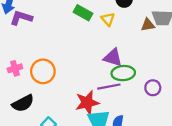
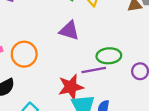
purple triangle: (113, 57) -> (69, 31), moved

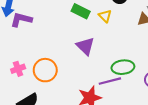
purple triangle: (69, 31) -> (85, 46), turned 30

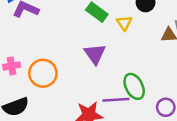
green ellipse: (123, 67) -> (134, 86), turned 60

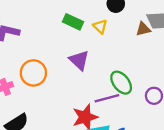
orange circle: (43, 73) -> (33, 73), moved

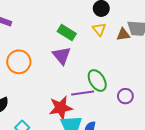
green rectangle: (73, 22) -> (67, 33), moved
yellow triangle: (100, 26) -> (99, 29), moved

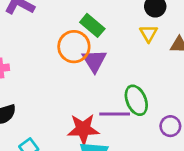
green rectangle: (67, 33) -> (92, 25), moved
orange circle: (19, 62) -> (74, 47), moved

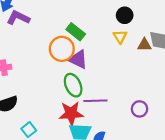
purple triangle: (94, 61) -> (78, 59), turned -30
green ellipse: (136, 100) -> (73, 85), moved

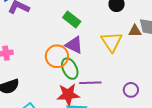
yellow triangle: (120, 37) -> (112, 42), moved, size x1.6
orange circle: (62, 49) -> (57, 56), moved

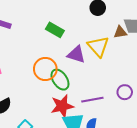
purple triangle: (74, 45) -> (76, 54), moved
purple line: (90, 83) -> (92, 100), moved

